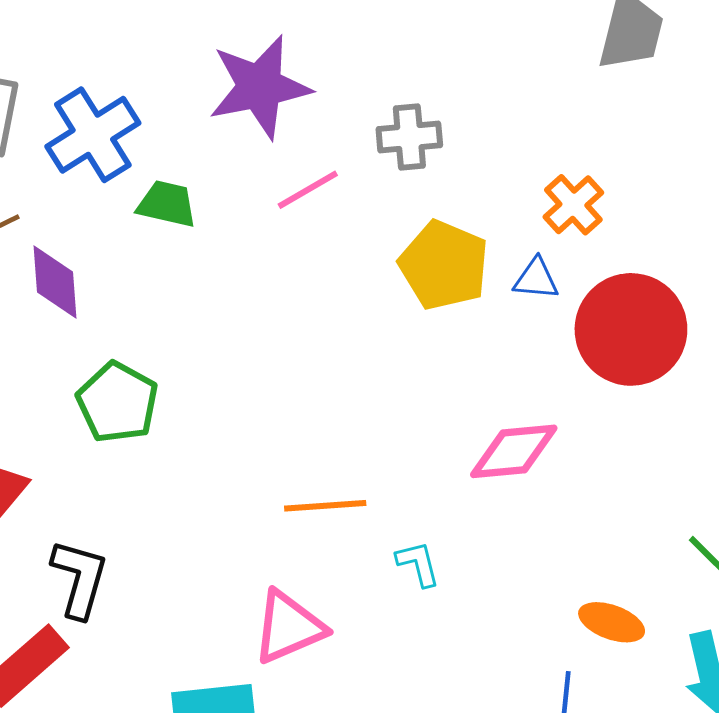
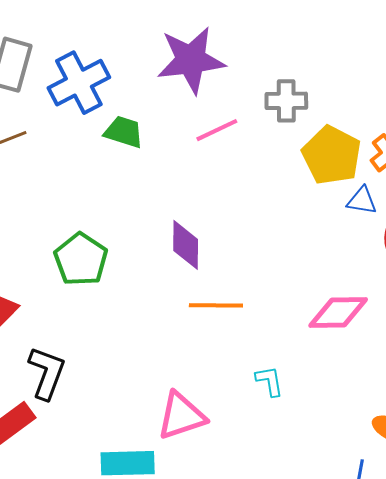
yellow pentagon: (444, 265) -> (332, 155), moved
purple diamond: (55, 282) -> (186, 245), moved
orange line: (325, 506) -> (216, 305), moved

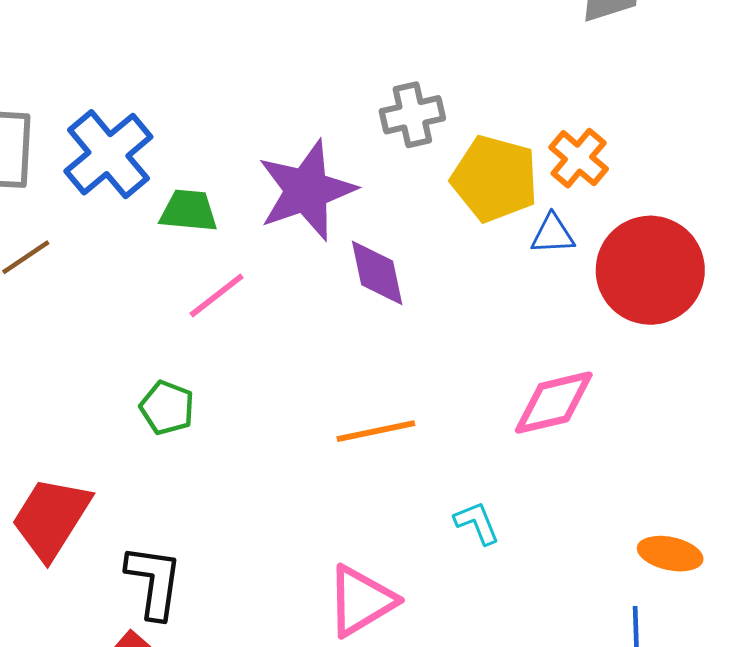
purple star: (191, 60) -> (307, 190), moved
pink line: (217, 130) -> (217, 296), moved
purple diamond: (186, 245) -> (377, 273), moved
green pentagon: (81, 259) -> (167, 408), size x0.7

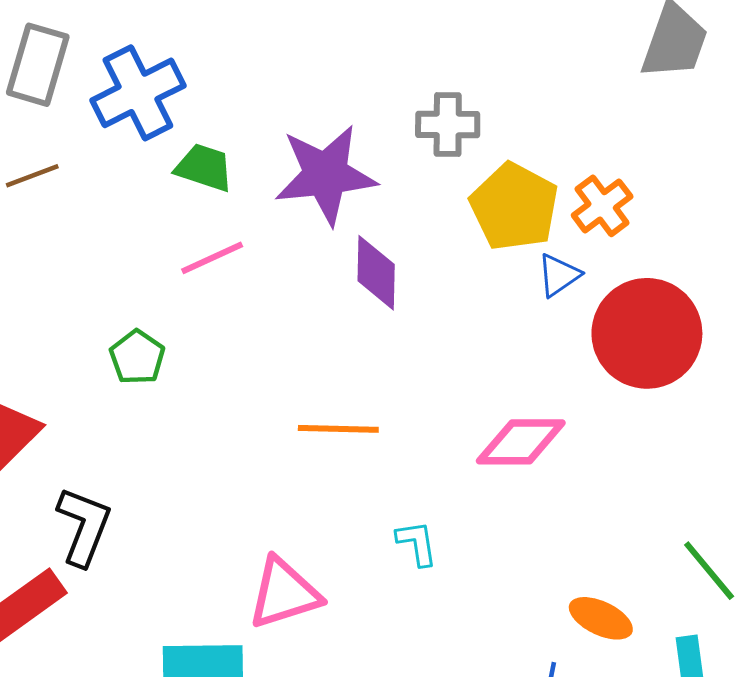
blue triangle: (553, 234) -> (559, 275), turned -45

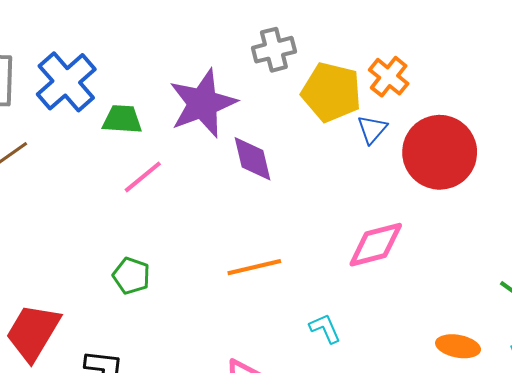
green pentagon: (137, 357) -> (131, 276), moved

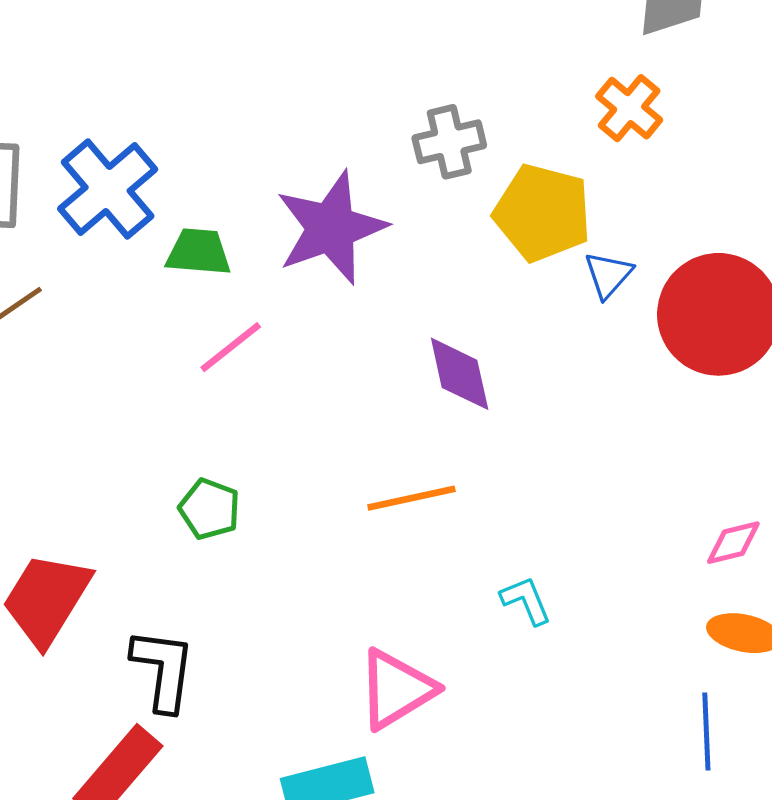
orange cross: (389, 77) -> (629, 108), moved
purple diamond: (252, 159) -> (460, 374), moved
pink diamond: (376, 245) -> (733, 543), moved, size x0.6

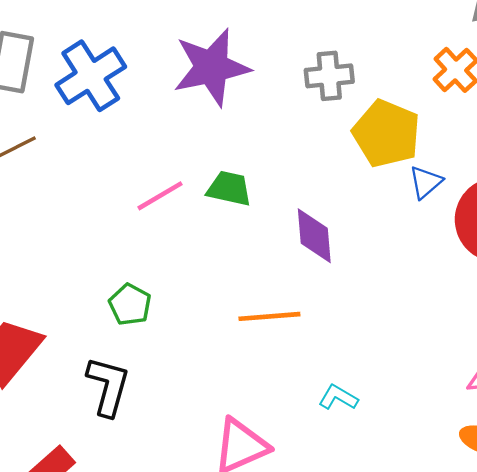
purple star: (331, 228) -> (212, 67), moved
green trapezoid: (198, 252) -> (229, 189), moved
cyan L-shape: (526, 600) -> (338, 397), turned -45
black L-shape: (163, 670) -> (108, 386), moved

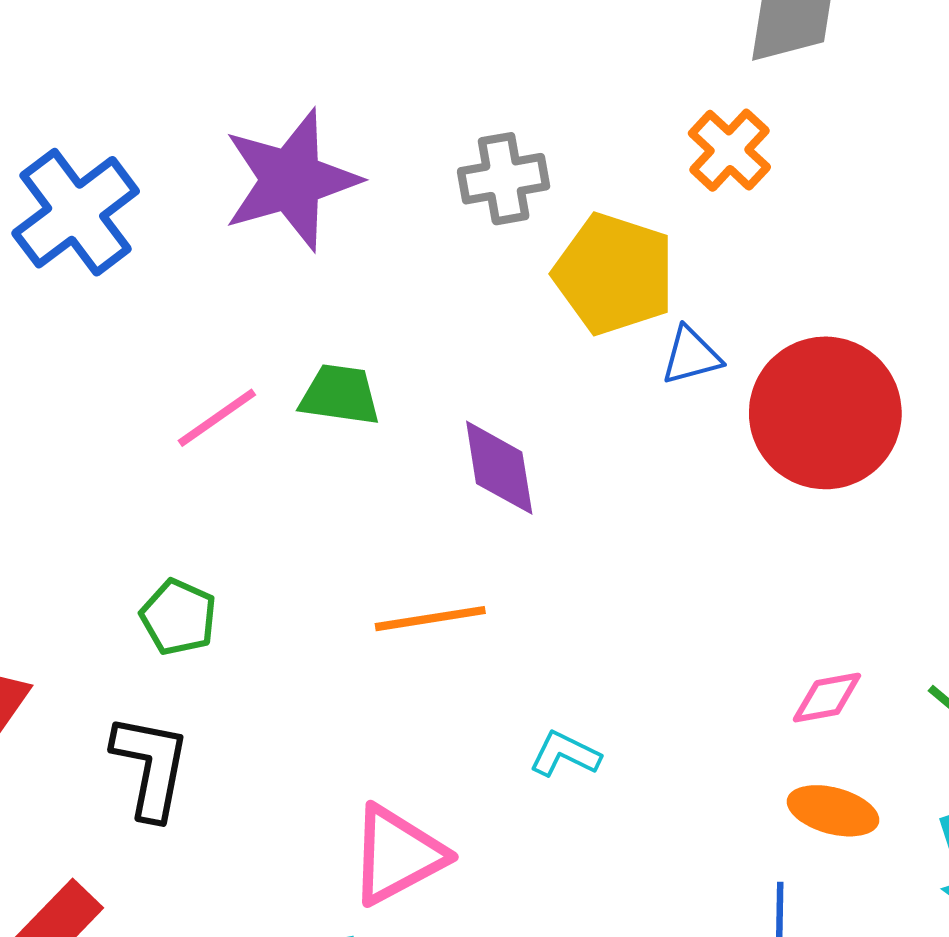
blue triangle: (426, 182) -> (691, 356), turned 30

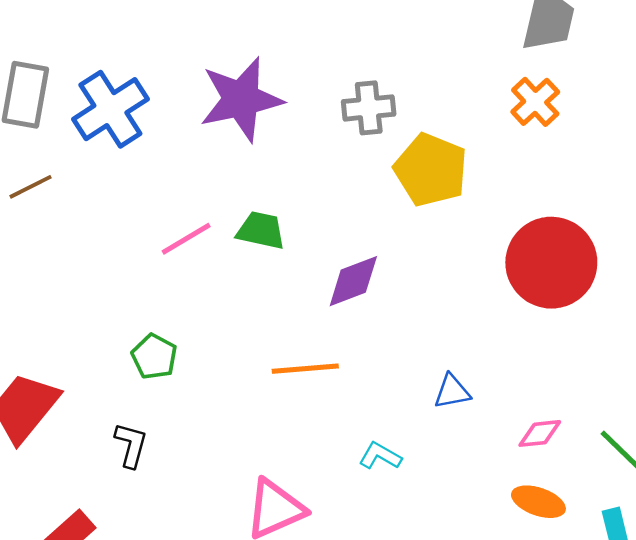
orange cross: (729, 150) -> (535, 102), moved
blue triangle: (691, 356) -> (452, 392), moved
purple diamond: (499, 468) -> (353, 281), turned 74
black L-shape: (151, 767) -> (131, 445), size x0.7

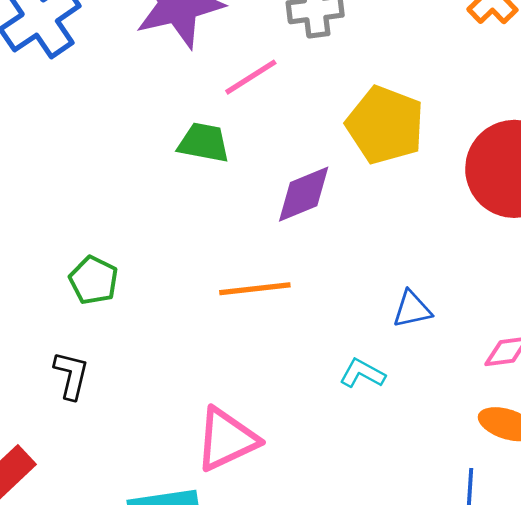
yellow pentagon: (431, 170) -> (385, 125), moved
pink line: (186, 239) -> (251, 77), moved
cyan L-shape: (380, 456) -> (362, 373), moved

